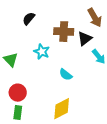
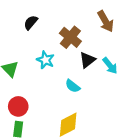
brown cross: (64, 32) -> (70, 37), turned 36
black triangle: (85, 39) -> (87, 60), moved

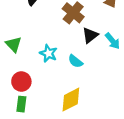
cyan star: (45, 60) -> (48, 53), moved

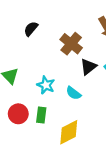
green rectangle: (21, 104) -> (41, 115), moved

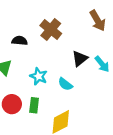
black semicircle: (31, 29) -> (20, 41), moved, turned 56
brown cross: (71, 44) -> (51, 30), moved

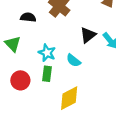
green rectangle: (34, 105) -> (47, 74), moved

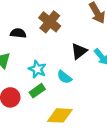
green rectangle: (47, 74) -> (37, 91), turned 48
yellow diamond: (69, 98) -> (60, 115), turned 30

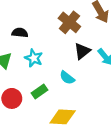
brown cross: (50, 22) -> (69, 22), moved
cyan star: (37, 69) -> (34, 58), moved

